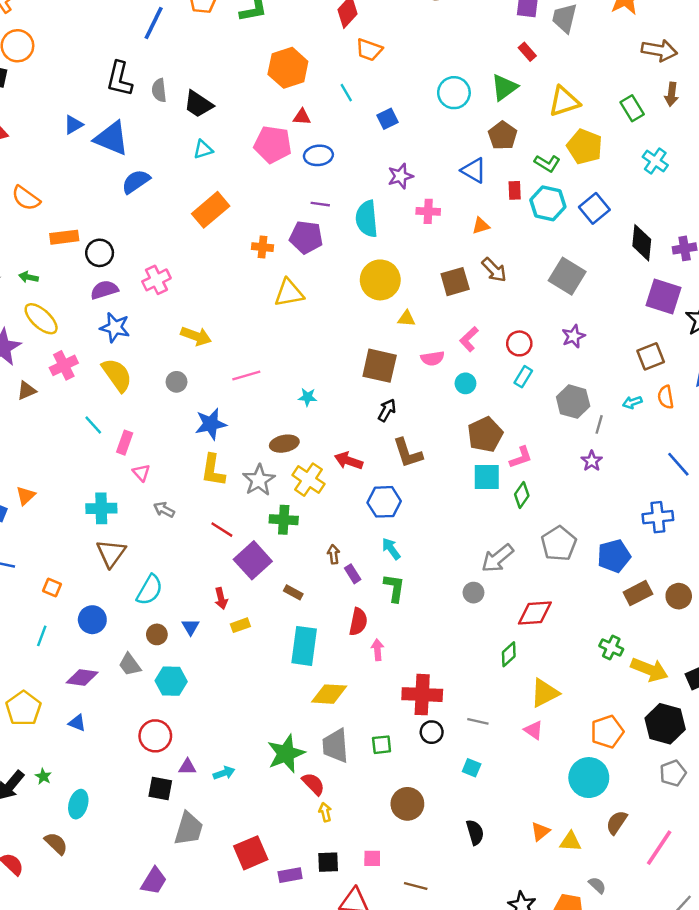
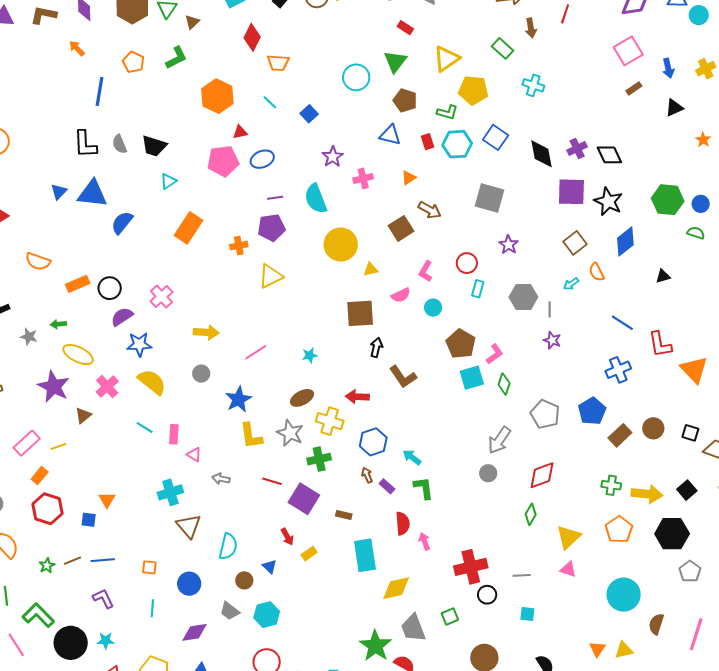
blue hexagon: (384, 502) -> (373, 442), moved
orange pentagon: (607, 732) -> (619, 530), moved

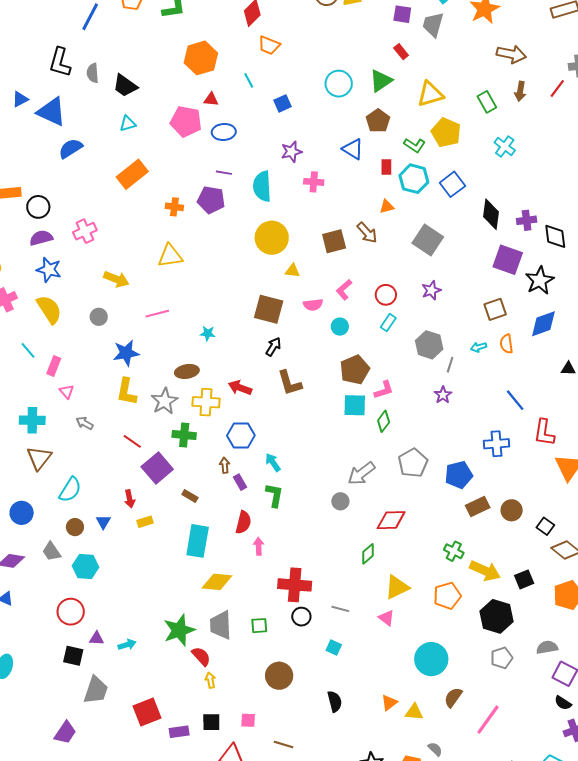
orange triangle: (409, 178) -> (387, 207), moved
yellow triangle: (271, 276) -> (170, 256), moved
yellow cross: (330, 421) -> (206, 402), turned -32

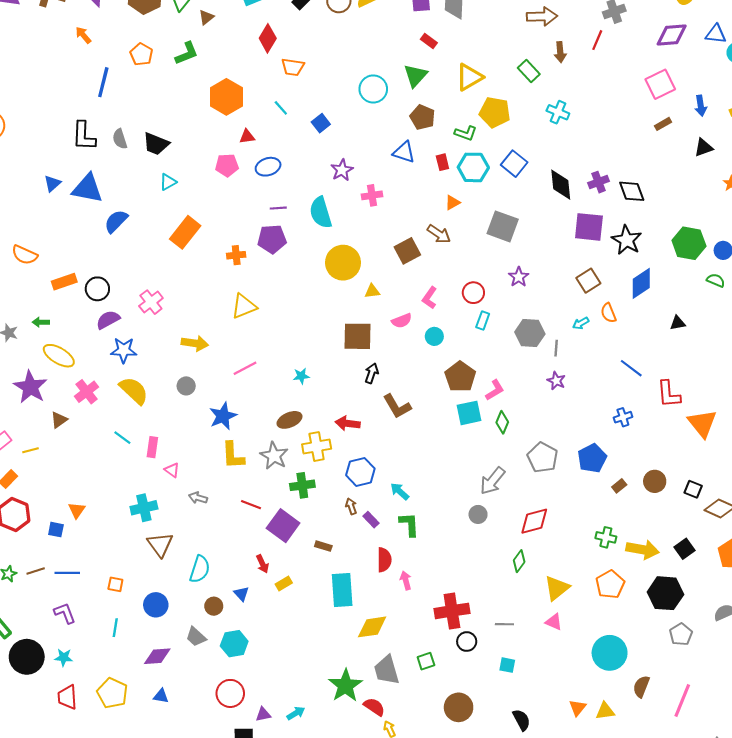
pink pentagon: (186, 121) -> (227, 165), size x0.7
blue cross: (497, 444) -> (623, 417), size x0.7
brown rectangle: (478, 507) -> (619, 486), size x0.6

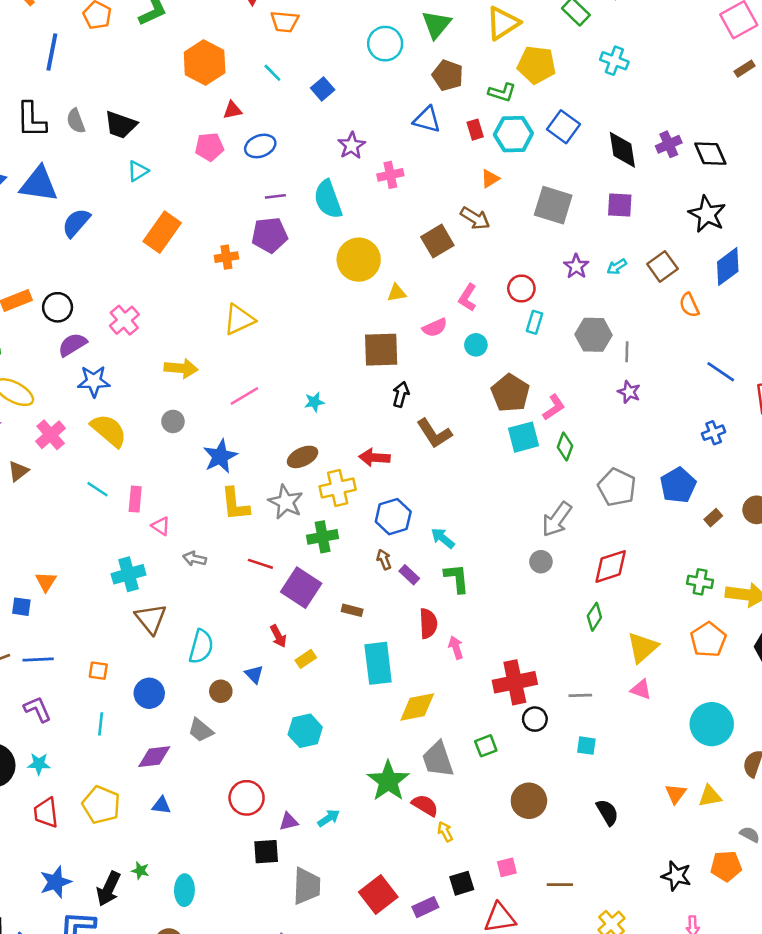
purple square: (589, 227) -> (620, 205), moved, size x0.7
cyan arrow: (581, 323) -> (617, 267), moved
cyan hexagon: (234, 644) -> (305, 731), moved

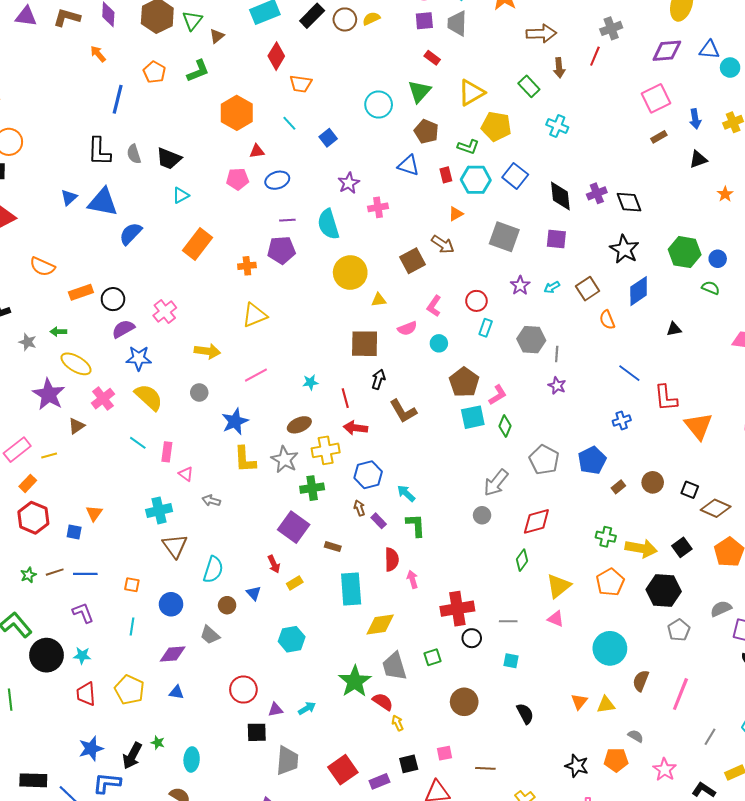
red line: (260, 564) -> (345, 398), moved, turned 54

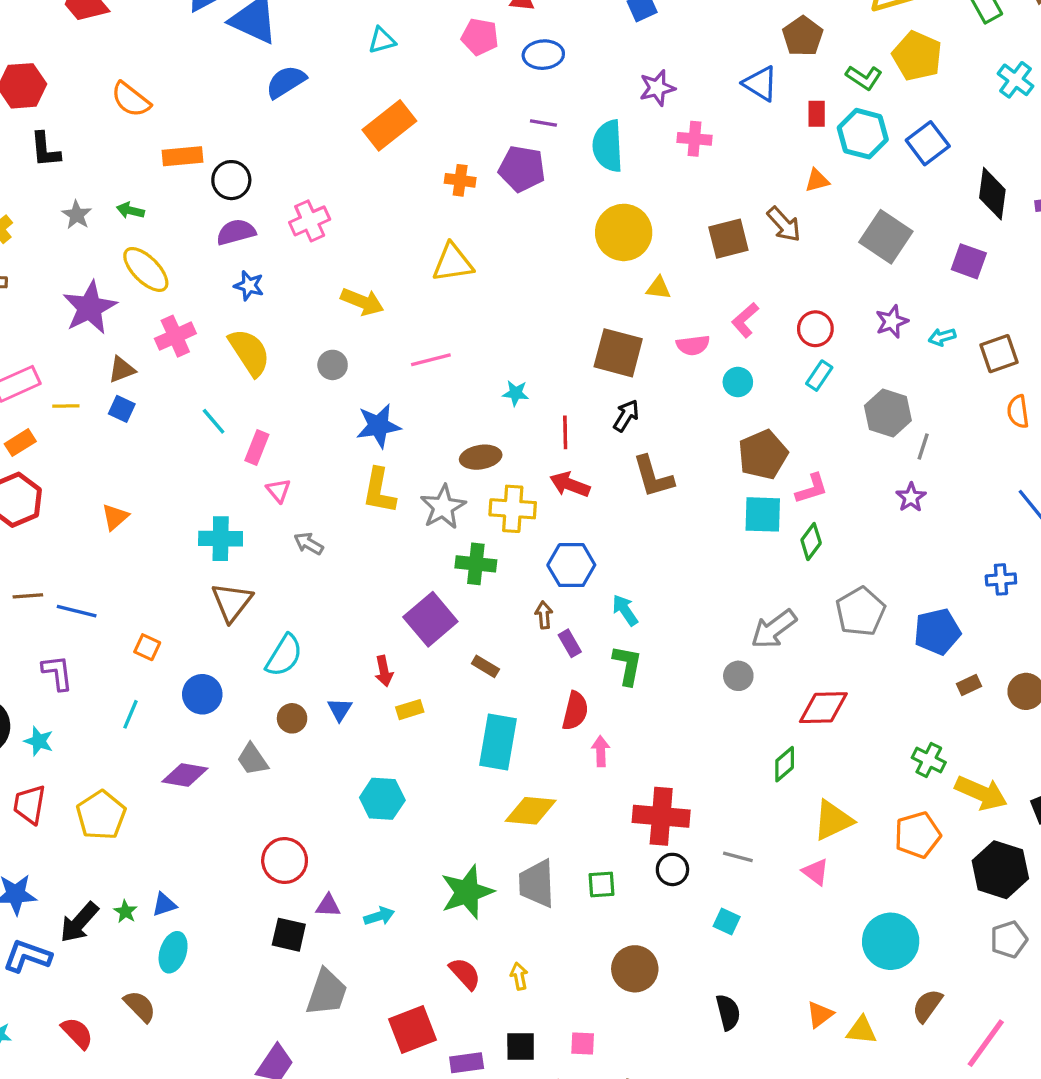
blue star: (139, 358) -> (249, 286), size x0.7
blue square: (74, 532) -> (122, 409), moved
blue triangle: (176, 692) -> (164, 905), moved, turned -42
red semicircle: (383, 702) -> (465, 974), moved

